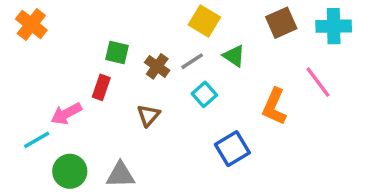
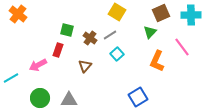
green triangle: (234, 56) -> (150, 32), moved, turned 40
cyan line: (37, 140) -> (11, 78), moved
blue square: (232, 149) -> (138, 97), moved

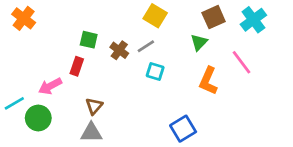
cyan cross: (191, 15) -> (253, 20), turned -36
cyan square: (117, 54) -> (155, 72), turned -32
brown triangle: (85, 66) -> (94, 106), moved
green circle: (40, 98) -> (38, 118), moved

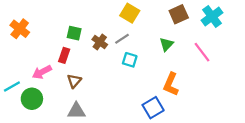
orange cross: (24, 18) -> (20, 29), moved
green triangle: (199, 42) -> (166, 44), moved
orange L-shape: (208, 81) -> (171, 84), moved
brown triangle: (94, 106) -> (74, 81), moved

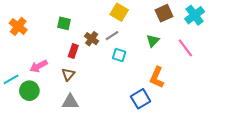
green square: (74, 33) -> (64, 23), moved
red rectangle: (64, 55) -> (73, 51), moved

